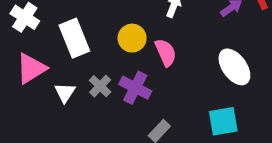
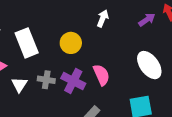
pink semicircle: (166, 52) -> (101, 75), moved
gray cross: (100, 86) -> (46, 80), turned -35

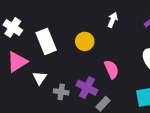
gray cross: (46, 80) -> (61, 92), moved
purple cross: (73, 81) -> (87, 88), moved

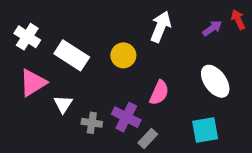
white arrow: (113, 20) -> (161, 27), size x1.5
white rectangle: (46, 41) -> (72, 55), turned -35
pink semicircle: (112, 69) -> (159, 93), turned 48

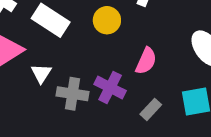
gray cross: (92, 123) -> (72, 94), size x1.4
gray rectangle: (148, 139) -> (151, 109), moved

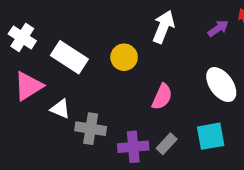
white triangle: (41, 73) -> (60, 109), turned -40
purple cross: (110, 87) -> (133, 147), moved, turned -32

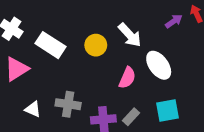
white arrow: (164, 27) -> (130, 35), moved, turned 116
white ellipse: (221, 85) -> (159, 65), moved
white triangle: (60, 109) -> (33, 109), moved

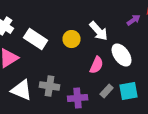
white triangle: (33, 109) -> (22, 90), size x1.6
gray rectangle: (131, 117) -> (107, 91), moved

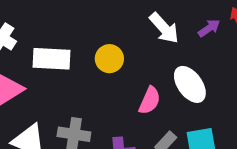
white arrow: (99, 31) -> (164, 28), moved
white rectangle: (36, 39) -> (51, 59), turned -30

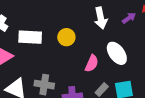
white arrow: (164, 28) -> (101, 18), turned 30

